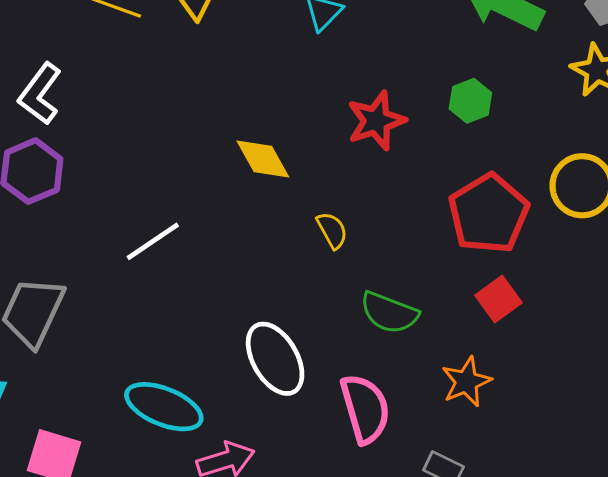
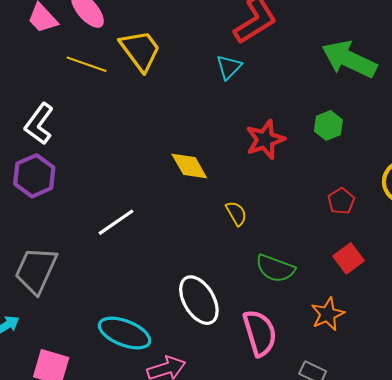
red pentagon: (489, 214) -> (341, 201), size x0.5

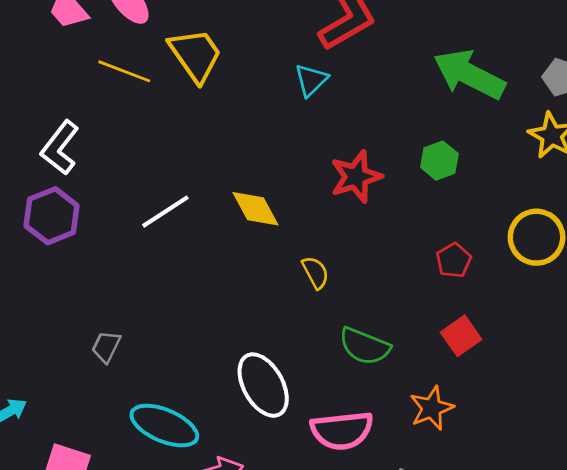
white line: (116, 222) -> (165, 212), moved
gray trapezoid: (36, 270) -> (106, 347), moved, size x0.5
pink semicircle: (260, 333) -> (342, 430), turned 99

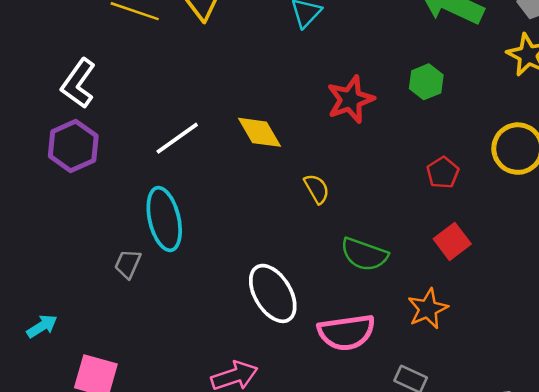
cyan ellipse: (164, 426) -> (164, 219), moved, turned 56

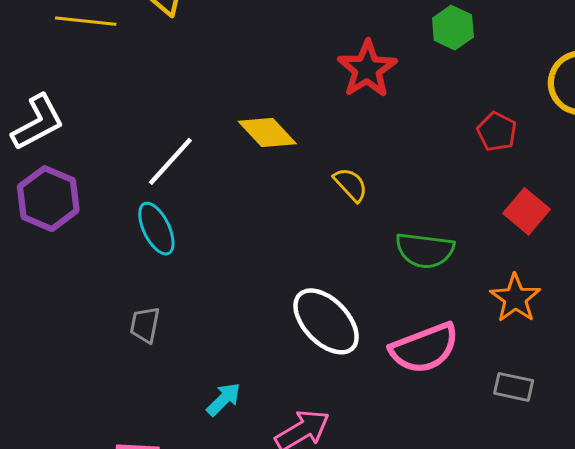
white L-shape: (78, 83) -> (38, 122), turned -141
cyan ellipse: (164, 219) -> (156, 229), moved, size x0.7
cyan arrow: (42, 326) -> (224, 399), moved

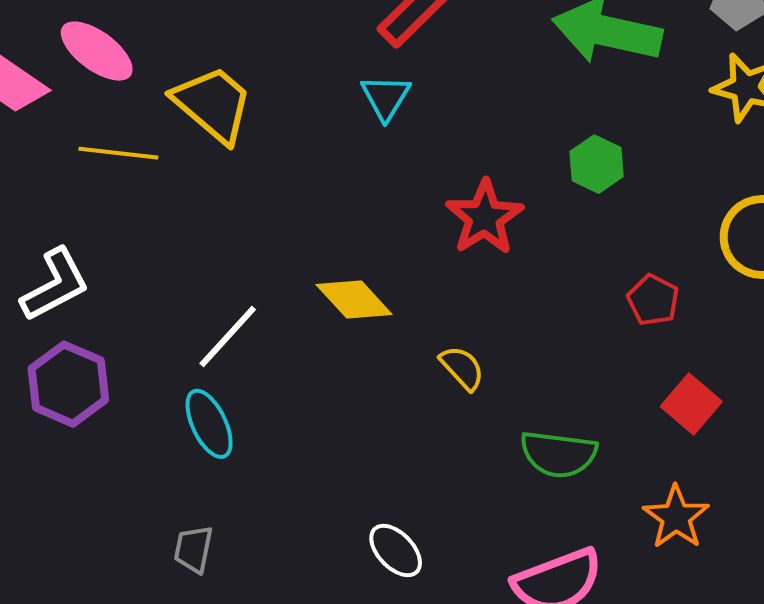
white ellipse: (326, 321) -> (396, 550), moved, size x0.6

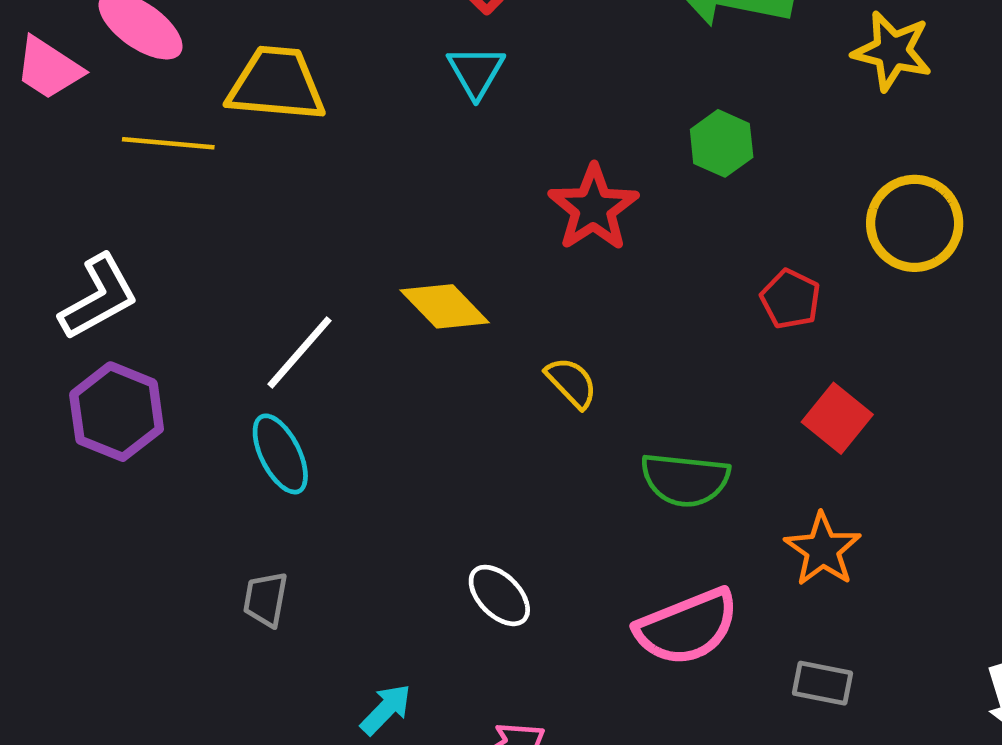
yellow trapezoid: (213, 104) -> (276, 84), turned -34

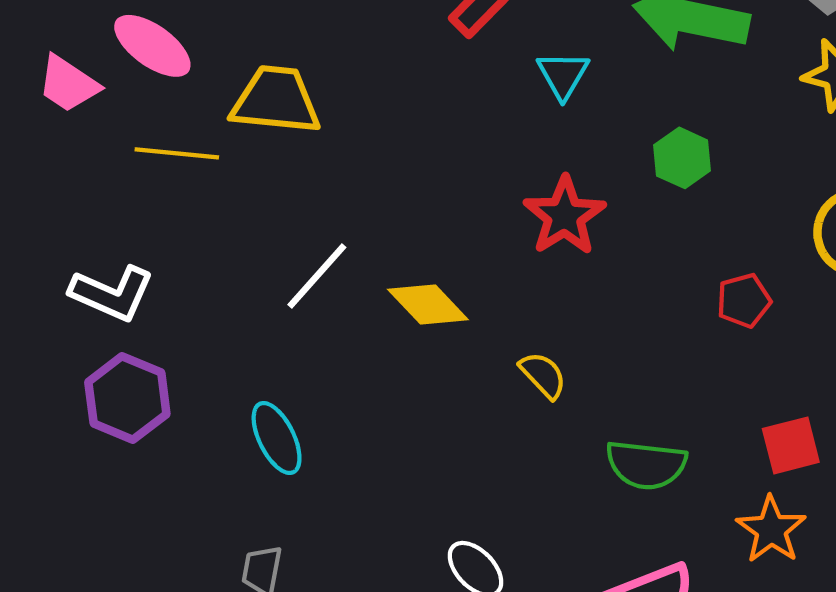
cyan triangle: (476, 72) -> (563, 75), moved
white L-shape: (99, 297) -> (112, 293), turned 52
red pentagon: (790, 299) -> (744, 301), turned 30
white line: (300, 352) -> (317, 276), moved
red square: (837, 418) -> (791, 445), moved, turned 36

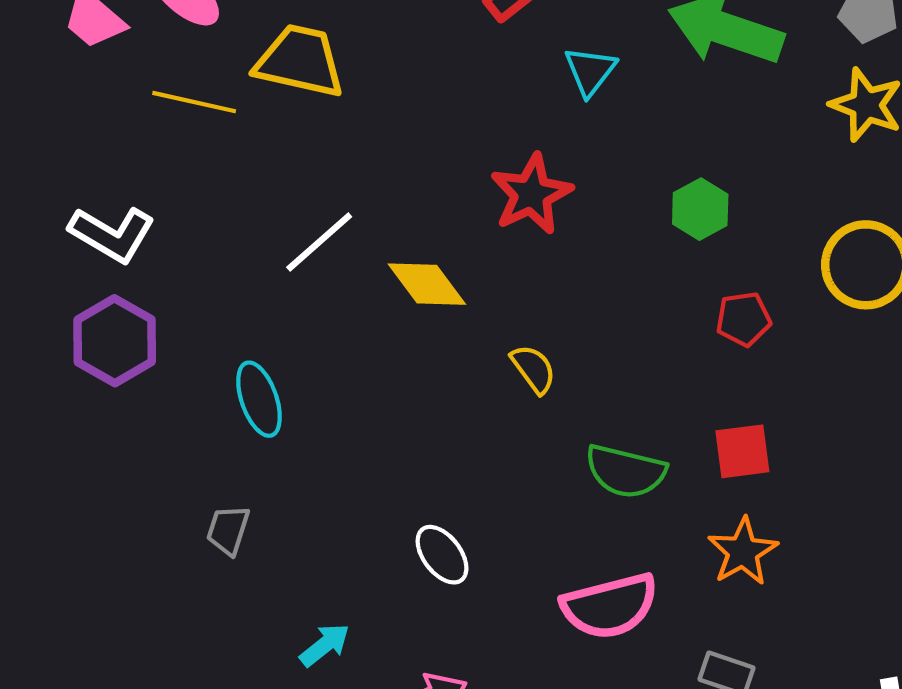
green hexagon: (682, 158) -> (700, 209), moved
red star: (564, 216) -> (531, 194), moved
red square: (791, 445) -> (742, 451), moved

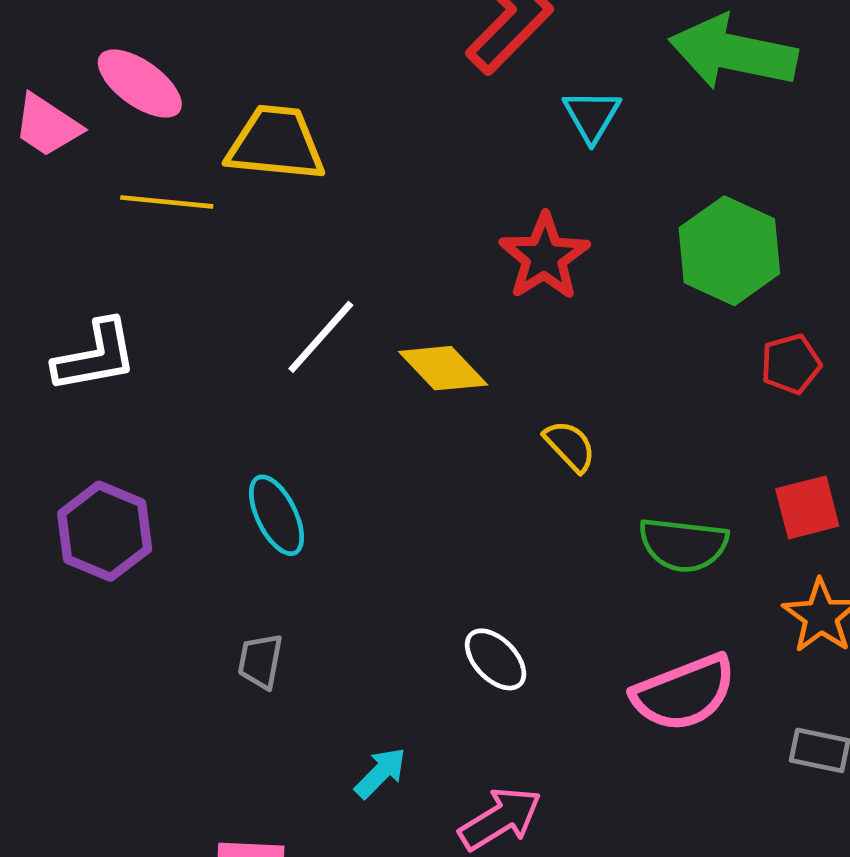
green hexagon: (700, 209) -> (729, 251), size x1.6
white L-shape: (112, 234) -> (95, 356), turned -34
purple hexagon: (115, 341) -> (105, 531), moved

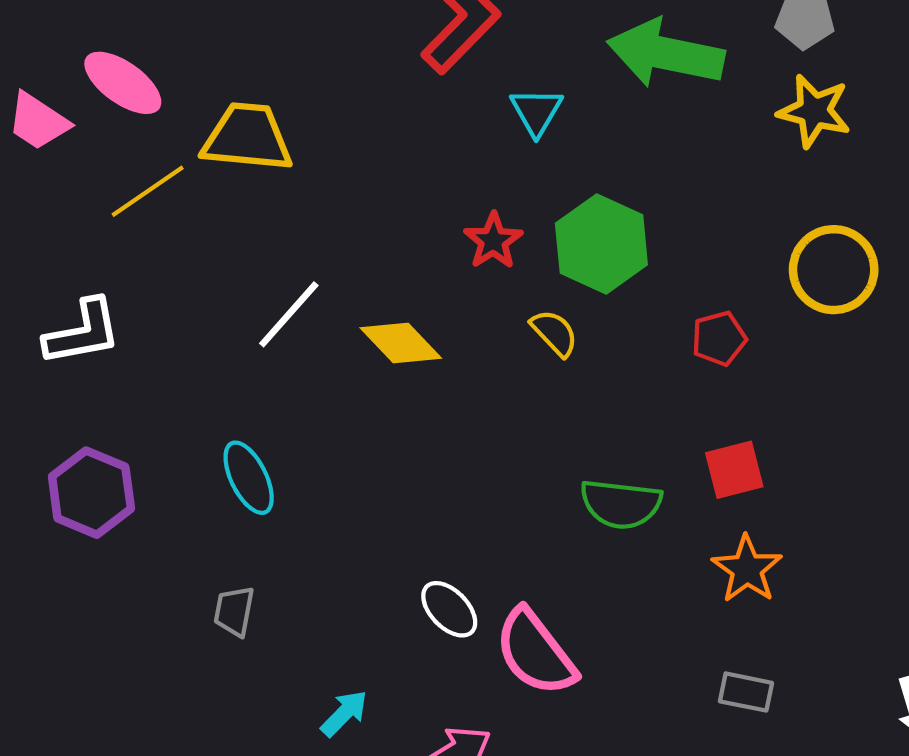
yellow line: (167, 202) -> (148, 191), turned -40
green hexagon: (729, 251) -> (601, 244), moved
red star: (544, 257) -> (493, 241), size x0.7
yellow semicircle: (570, 446) -> (554, 333), moved
pink semicircle: (684, 693) -> (535, 652), moved, turned 74

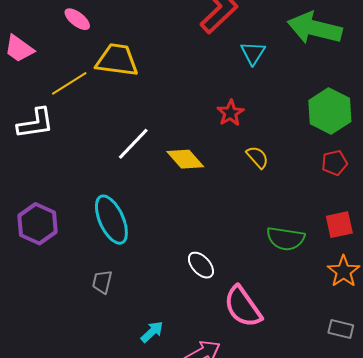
pink ellipse: (123, 83) -> (77, 19), moved, size x0.7
green hexagon: (601, 244) -> (330, 111), moved
white L-shape: (83, 332) -> (35, 123), moved
cyan ellipse: (249, 478) -> (111, 220), size x1.4
white ellipse: (449, 609) -> (201, 265), moved

